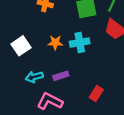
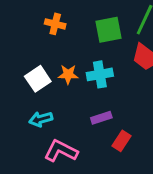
white square: (21, 46) -> (38, 79), moved
purple rectangle: (61, 76) -> (101, 118), moved

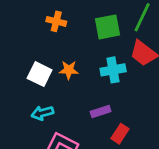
cyan cross: (100, 74) -> (113, 70), moved
white square: (38, 79) -> (40, 74), turned -30

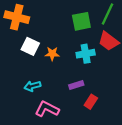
orange cross: (56, 21) -> (17, 17), moved, size x1.6
white square: (40, 74) -> (30, 46), moved

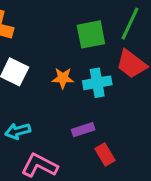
orange star: (52, 54) -> (63, 78), moved
red rectangle: (91, 102) -> (105, 155), turned -64

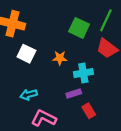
green square: (91, 34) -> (79, 28), turned 36
cyan cross: (97, 83) -> (83, 73), moved

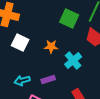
cyan cross: (83, 73) -> (73, 61), turned -30
purple rectangle: (74, 93) -> (48, 80), moved

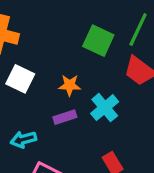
purple rectangle: (48, 80) -> (65, 117), moved

